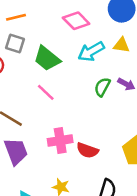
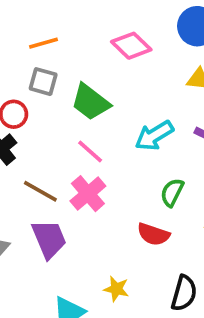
cyan arrow: (91, 51) -> (154, 136), moved
green semicircle: (102, 87) -> (172, 192), moved
pink cross: (60, 141) -> (88, 194), moved, turned -30

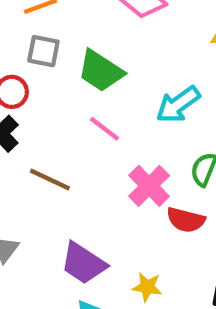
pink cross: (88, 194) -> (149, 186), moved
purple trapezoid: (49, 239) -> (83, 263), moved, turned 150

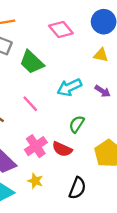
pink line: (104, 129) -> (30, 104), moved
pink cross: (149, 186) -> (36, 146), moved

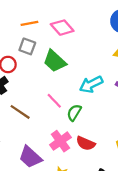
pink diamond: (61, 29) -> (62, 28), moved
green semicircle: (77, 124) -> (74, 113), moved

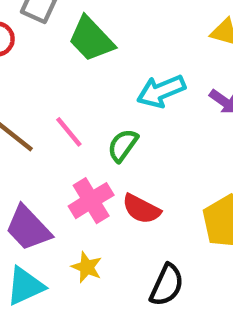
pink line: (54, 101) -> (69, 132), moved

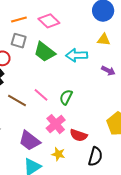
cyan arrow: (161, 91) -> (77, 55), moved, turned 30
red semicircle: (141, 209) -> (79, 135), moved

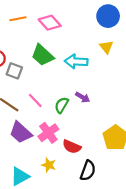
yellow triangle: (104, 40) -> (106, 47), turned 40
gray square: (19, 41) -> (14, 71), moved
purple arrow: (108, 71) -> (83, 97), moved
purple trapezoid: (29, 141) -> (21, 132), moved

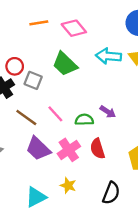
cyan arrow: (76, 61) -> (108, 56), moved
green semicircle: (62, 105) -> (84, 120), turned 56
red semicircle: (72, 147) -> (97, 149), moved, turned 48

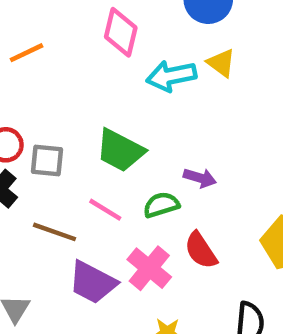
pink diamond: (74, 28) -> (121, 32), moved, turned 70
green trapezoid: (65, 64) -> (120, 150), moved

